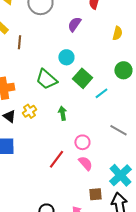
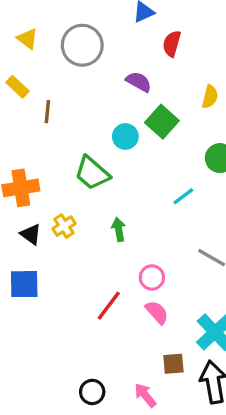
purple semicircle: (74, 24) -> (139, 82), turned 84
green square: (82, 78) -> (162, 122), moved

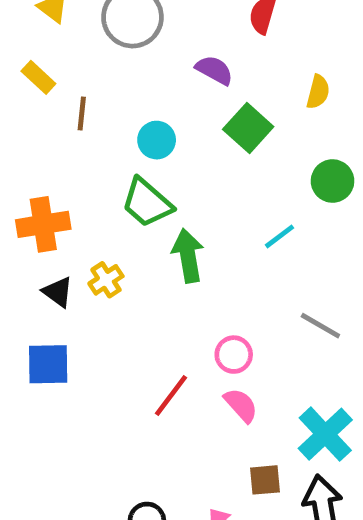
cyan circle: (125, 136) -> (157, 140), moved
green arrow: (119, 229) -> (188, 256), moved, size x1.5

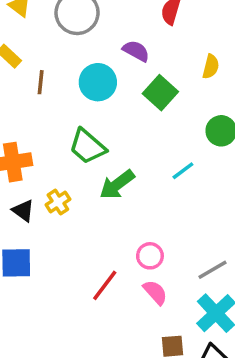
cyan circle: (157, 140) -> (98, 82), moved, size x1.4
green arrow: (188, 256) -> (117, 185), turned -117
gray line: (320, 326) -> (212, 270), moved, turned -60

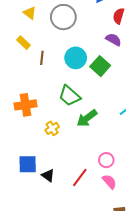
purple semicircle: (136, 51) -> (113, 40), moved
green square: (160, 93) -> (100, 66), moved
black triangle: (23, 211) -> (48, 175), moved

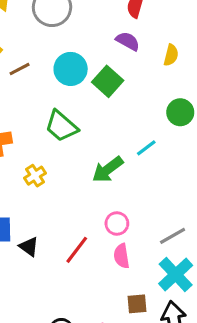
brown line: (42, 58) -> (20, 69), turned 56
green arrow: (87, 118) -> (108, 169), moved
pink semicircle: (109, 182) -> (122, 256), turned -147

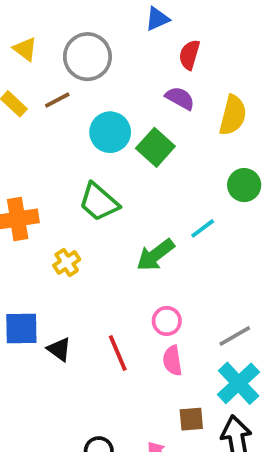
yellow semicircle: (171, 55) -> (233, 115), size x1.5
brown line: (20, 69) -> (57, 100), moved
red line: (77, 250) -> (118, 353), turned -60

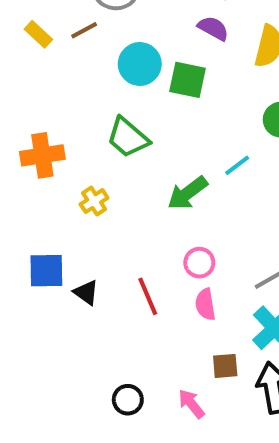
green square: (155, 147) -> (187, 80), turned -30

